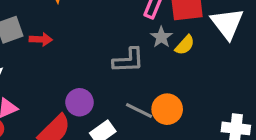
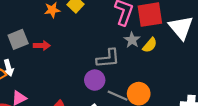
purple circle: (79, 102) -> (95, 80), moved

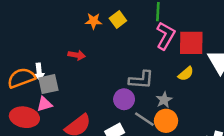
gray square: (18, 39) -> (48, 84), moved
gray star: (132, 40) -> (164, 100), moved

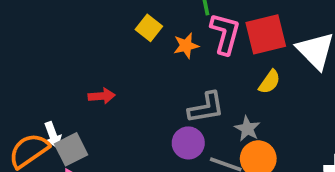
orange star: (93, 21) -> (186, 46), moved

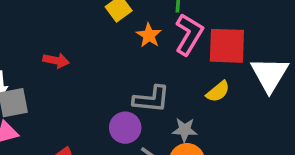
orange star: (186, 46) -> (149, 35), turned 30
gray star: (247, 129) -> (185, 130), turned 30

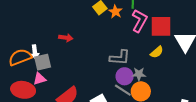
orange star: (149, 35) -> (115, 12), moved
purple circle: (125, 128) -> (125, 76), moved

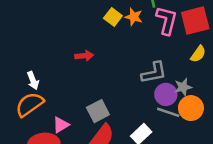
red arrow: (66, 38) -> (84, 56), moved
white arrow: (35, 52) -> (33, 81), moved
gray square: (43, 62) -> (98, 111), moved

